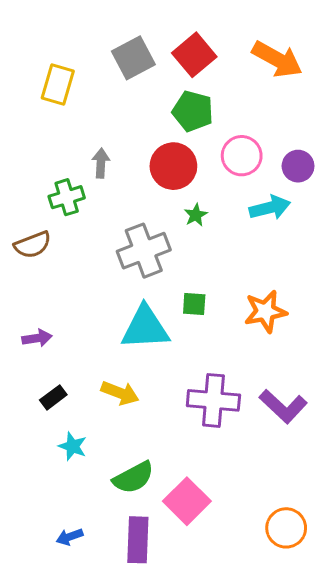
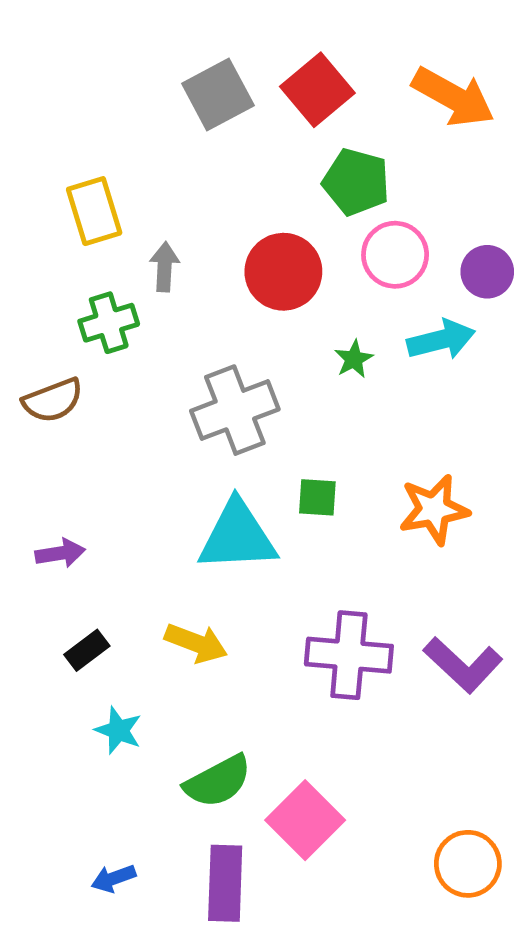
yellow rectangle: (58, 85) -> (94, 211), moved, turned -33
green pentagon: (193, 111) -> (356, 182), moved
green star: (196, 215) -> (354, 359), moved

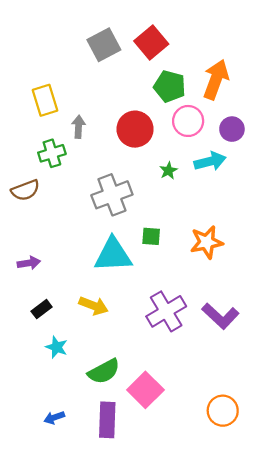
orange arrow: (453, 97) -> (216, 79), moved, turned -99
purple cross: (349, 655) -> (166, 311), turned -36

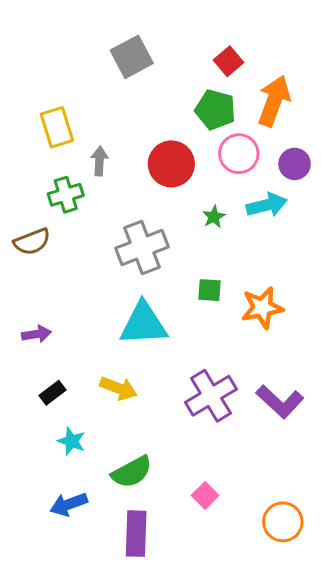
red square: (151, 43) -> (229, 61), moved, size x0.7
green square: (151, 236) -> (209, 290), moved
pink square: (145, 390) -> (205, 495), moved, size x0.6
blue arrow: (54, 418) -> (69, 504), moved, size x1.4

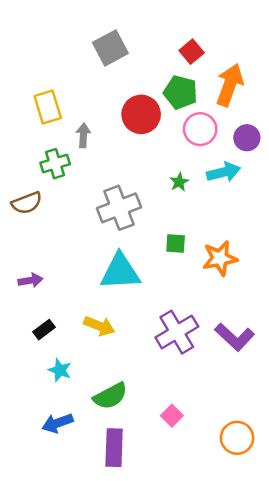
red circle: (171, 164) -> (141, 114), moved

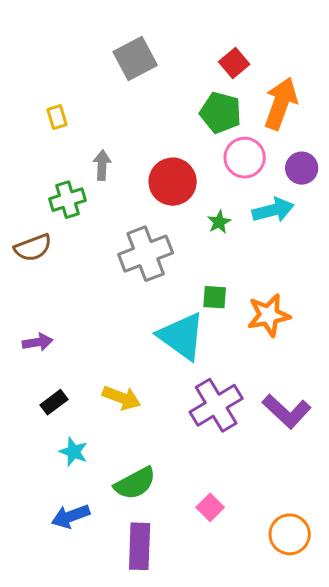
yellow rectangle: (48, 107) -> (57, 117), moved, size x0.6
red circle: (141, 114) -> (173, 182), moved
cyan triangle: (120, 272) -> (182, 336), moved, turned 39

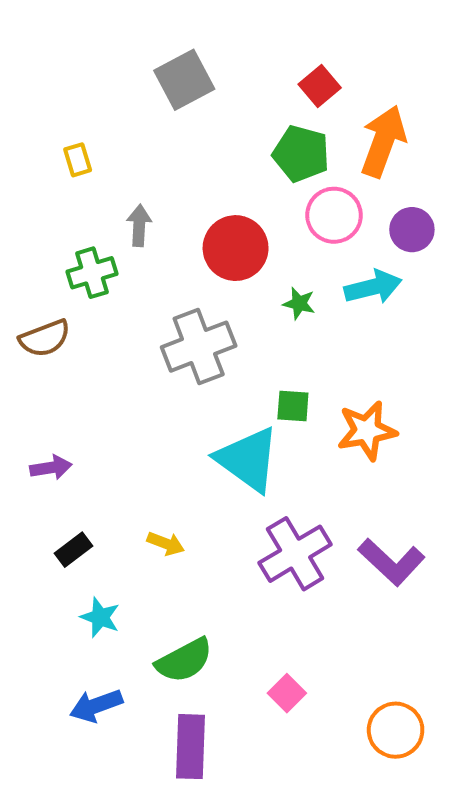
green star: (219, 222) -> (299, 303), turned -30
yellow arrow: (122, 398) -> (166, 543), size x0.7

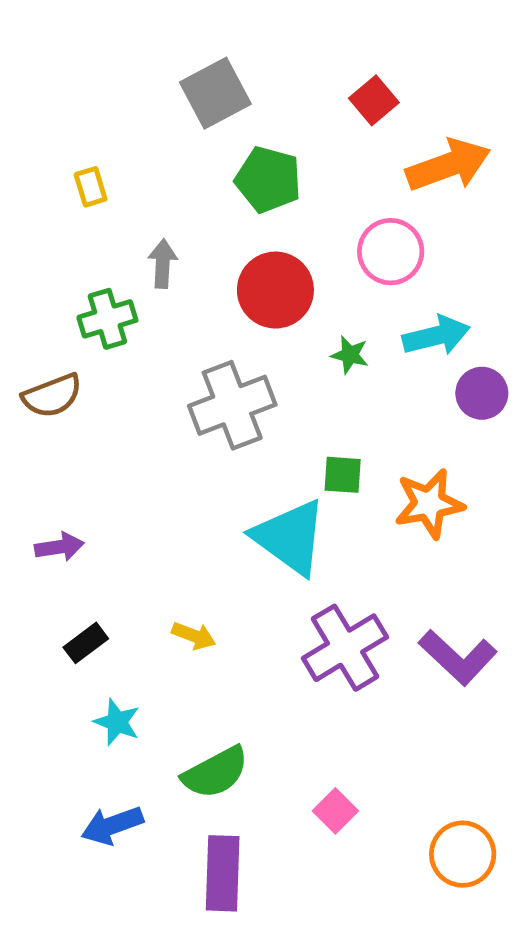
orange arrow: (383, 141) -> (448, 165), turned 50
green pentagon: (301, 154) -> (268, 180), moved
purple circle: (412, 230) -> (482, 393), moved

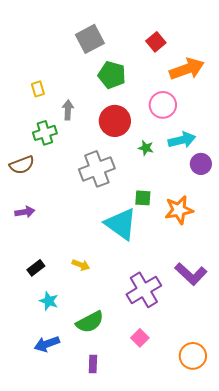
yellow rectangle: (91, 187) -> (38, 89), moved
purple arrow: (59, 547) -> (25, 212), moved
purple cross: (345, 648) -> (144, 290), moved
purple rectangle: (223, 873) -> (93, 364), size x0.6

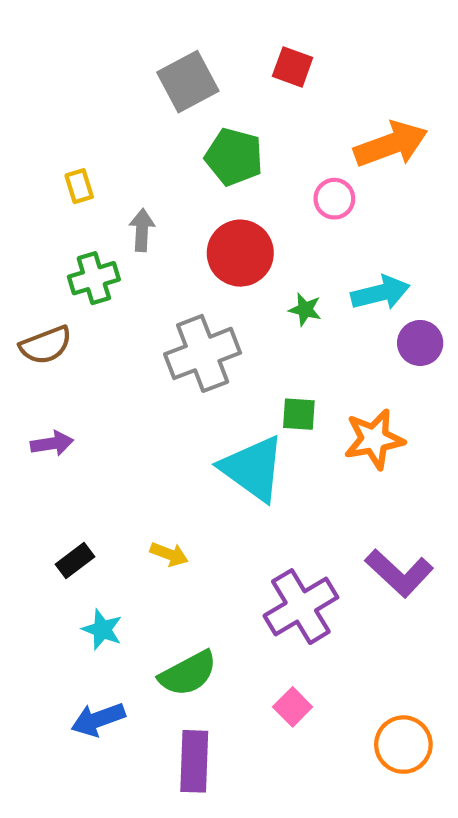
red square: (156, 42) -> (293, 67), moved, turned -30
pink circle: (163, 105) -> (334, 199), moved, size x0.7
purple rectangle: (93, 364) -> (194, 761), size x1.6

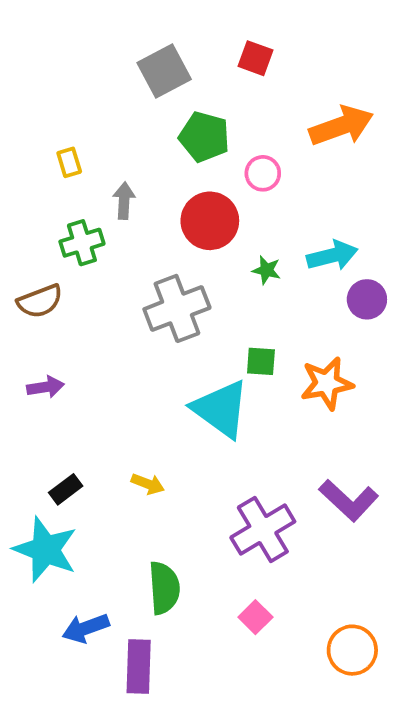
pink circle: (334, 199) -> (263, 173), moved
cyan star: (102, 630) -> (45, 550), moved, size x1.8
green semicircle: (188, 673) -> (164, 588), turned -66
purple rectangle: (194, 761) -> (139, 666), moved

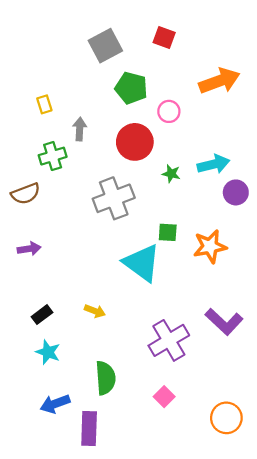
cyan star: (45, 550) -> (48, 352), moved, size x0.6

